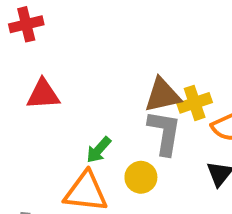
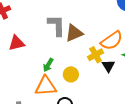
yellow cross: (195, 103) -> (96, 55), moved
gray L-shape: (164, 133) -> (56, 25), moved

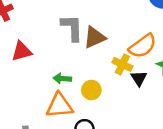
yellow cross: (96, 55) -> (122, 64), turned -35
green arrow: (48, 65) -> (62, 78), turned 64

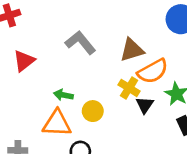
gray L-shape: (72, 28) -> (80, 43), turned -44
brown triangle: (95, 37) -> (132, 50), moved
red triangle: (22, 51) -> (24, 61), turned -30

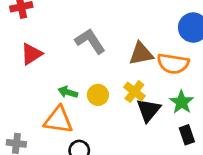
orange semicircle: (153, 71) -> (173, 64), moved, turned 32
black triangle: (145, 105) -> (149, 110), size x1.4
yellow circle: (93, 111) -> (98, 95), moved

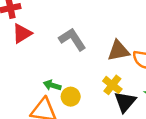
red triangle: (31, 54) -> (22, 33), moved
yellow circle: (98, 95) -> (71, 97), moved

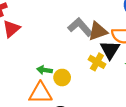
gray L-shape: (72, 39) -> (80, 27), moved
black triangle: (125, 102) -> (110, 50), moved

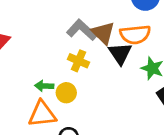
brown triangle: (98, 31) -> (103, 33), turned -50
yellow cross: (97, 62) -> (79, 61), moved

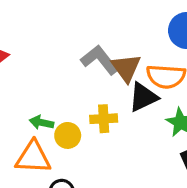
black triangle: (120, 53) -> (143, 97), turned 30
yellow cross: (79, 61) -> (104, 119), moved, turned -36

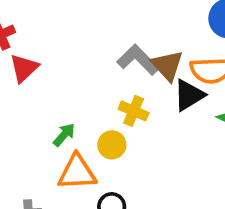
yellow cross: (104, 119) -> (134, 111), moved, turned 32
green arrow: (41, 122) -> (64, 135), moved, turned 125

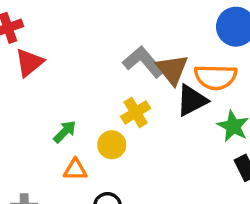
yellow cross: (134, 111) -> (136, 112), turned 32
orange triangle: (77, 172) -> (75, 170), size x0.6

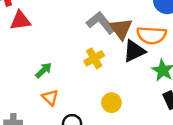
red triangle: (29, 62) -> (20, 20), turned 30
yellow circle: (112, 145) -> (111, 103), moved
orange triangle: (75, 170) -> (50, 97), turned 42

